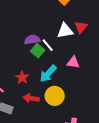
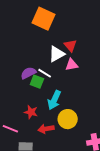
pink triangle: (73, 62) -> (72, 65), moved

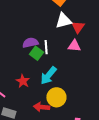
white triangle: (57, 54) -> (64, 21), moved
white line: (45, 73) -> (46, 47), turned 40
red arrow: (46, 129) -> (42, 107), moved

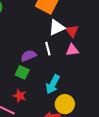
white line: (46, 47) -> (48, 49), moved
green square: (36, 53) -> (22, 72), moved
red star: (23, 81) -> (20, 96), moved

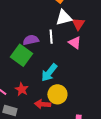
pink triangle: (72, 50) -> (75, 43), turned 32
green square: (22, 72) -> (22, 55), size x1.5
red star: (20, 96) -> (22, 89), moved

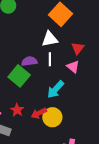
white triangle: (64, 18) -> (50, 39), moved
cyan arrow: (49, 73) -> (55, 89), moved
red arrow: (43, 104) -> (39, 113), moved, turned -35

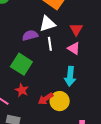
purple semicircle: (29, 61) -> (30, 35), moved
cyan arrow: (55, 89) -> (70, 76), moved, turned -30
red star: (17, 110) -> (22, 90), moved

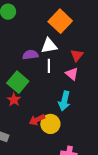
red star: (22, 90) -> (14, 100), moved

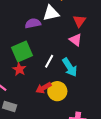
white line: (49, 66) -> (49, 61), moved, turned 32
green square: (18, 82) -> (22, 51), turned 30
cyan arrow: (64, 101) -> (70, 67), turned -42

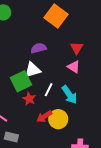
white triangle: (51, 13) -> (33, 70), moved
purple semicircle: (33, 23) -> (39, 48), moved
red star: (19, 69) -> (29, 99), moved

